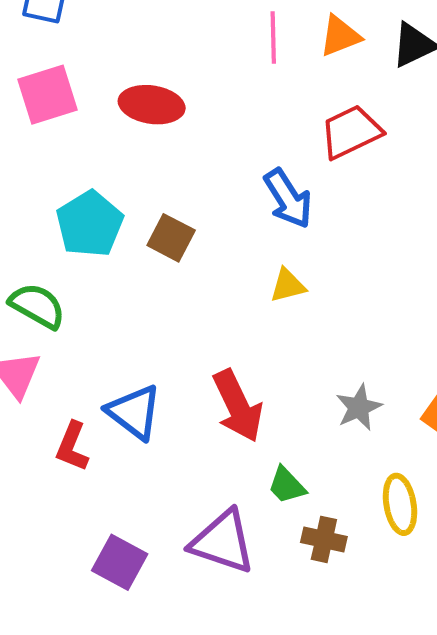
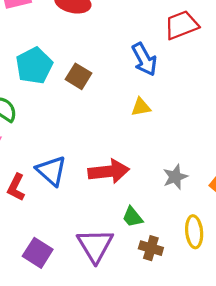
red arrow: (238, 406) -> (109, 171), turned -75
purple triangle: (223, 542) -> (95, 246), turned 36

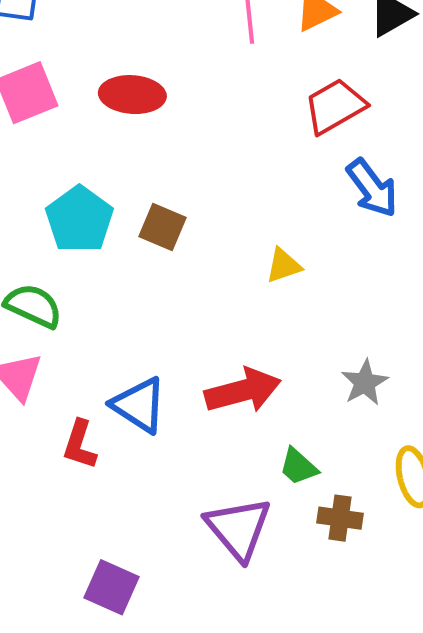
blue arrow: (144, 59) -> (372, 188), moved
purple square: (38, 253) -> (112, 587), moved

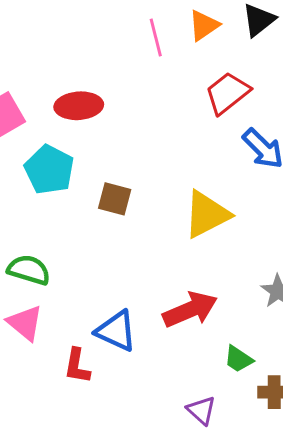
cyan pentagon: (79, 219) -> (49, 170), moved
yellow triangle: (284, 266) -> (207, 214), size x1.8
purple triangle: (238, 529) -> (201, 410), size x0.6

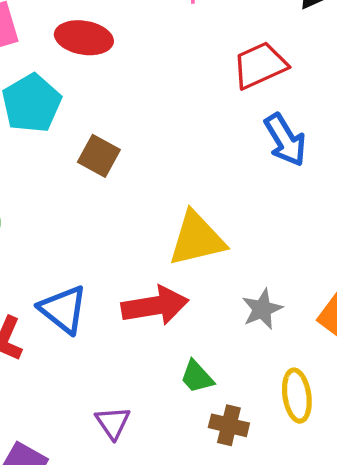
yellow triangle: (207, 214) -> (197, 239), moved
purple triangle: (201, 410) -> (113, 423), moved

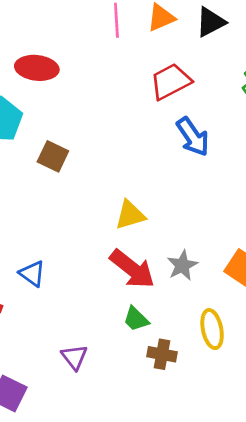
yellow triangle: (197, 239) -> (130, 215), size x0.7
red arrow: (155, 306) -> (132, 269), moved, turned 51
blue triangle: (63, 309) -> (32, 274), size x0.7

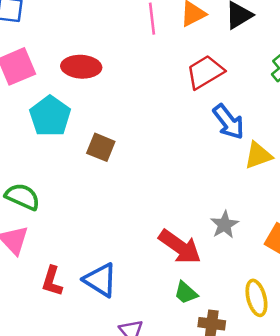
yellow triangle: (130, 215) -> (258, 155), moved
gray star: (182, 265) -> (224, 225), moved
blue triangle: (32, 274) -> (100, 280), moved, size x1.4

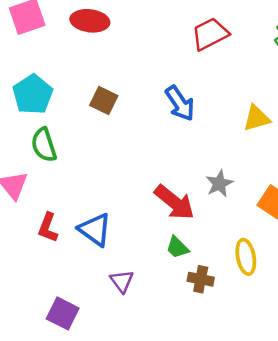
cyan pentagon: (50, 116) -> (33, 94), moved
blue arrow: (229, 122) -> (180, 103), moved
green semicircle: (23, 197) -> (44, 145), moved, turned -136

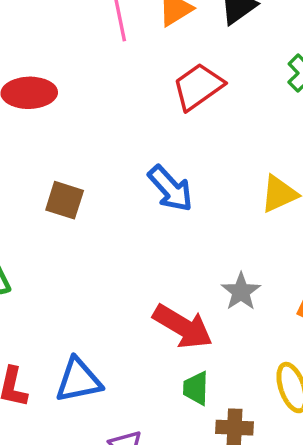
blue triangle: (95, 230) -> (78, 380), turned -39
green trapezoid: (177, 247) -> (196, 388), turned 55

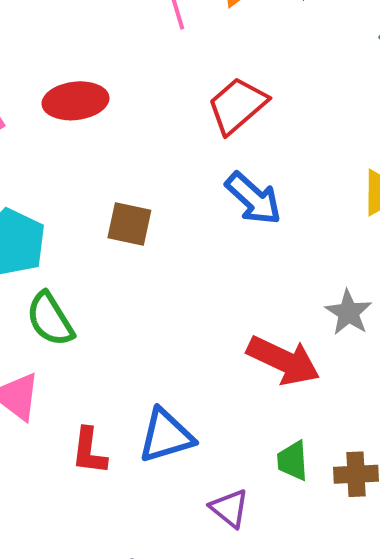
red trapezoid: (198, 87) -> (237, 106), moved
green trapezoid: (196, 388) -> (293, 461), moved

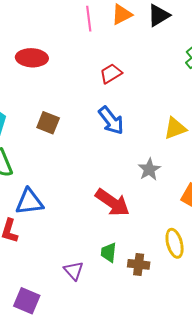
red trapezoid: (237, 106) -> (111, 74), size x0.7
gray star: (348, 313) -> (149, 169), moved
blue triangle: (166, 436) -> (29, 202), moved

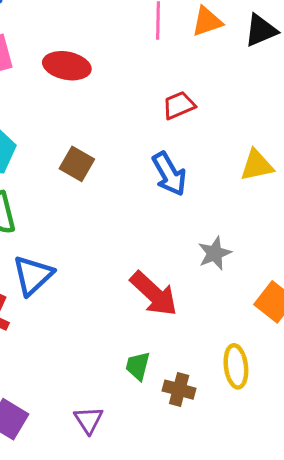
yellow triangle: (175, 128) -> (257, 165), moved
blue triangle: (29, 202) -> (33, 275), turned -44
purple triangle: (74, 271) -> (88, 420), moved

